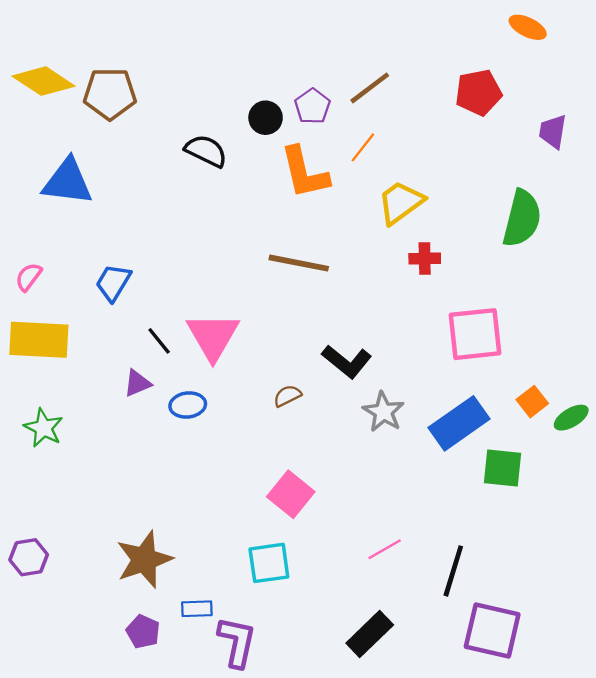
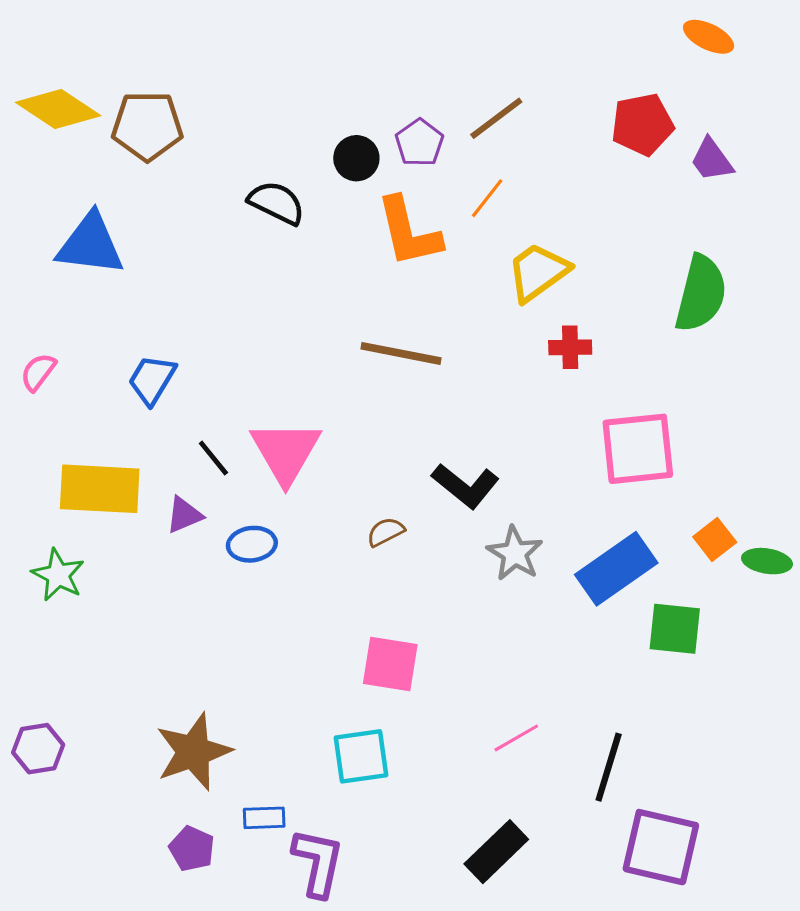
purple trapezoid: (553, 131) -> (712, 160), moved, turned -45
yellow rectangle: (39, 340) -> (100, 489), moved
green ellipse: (571, 418) -> (767, 561), turned 40
pink square: (291, 494) -> (390, 664), turned -30

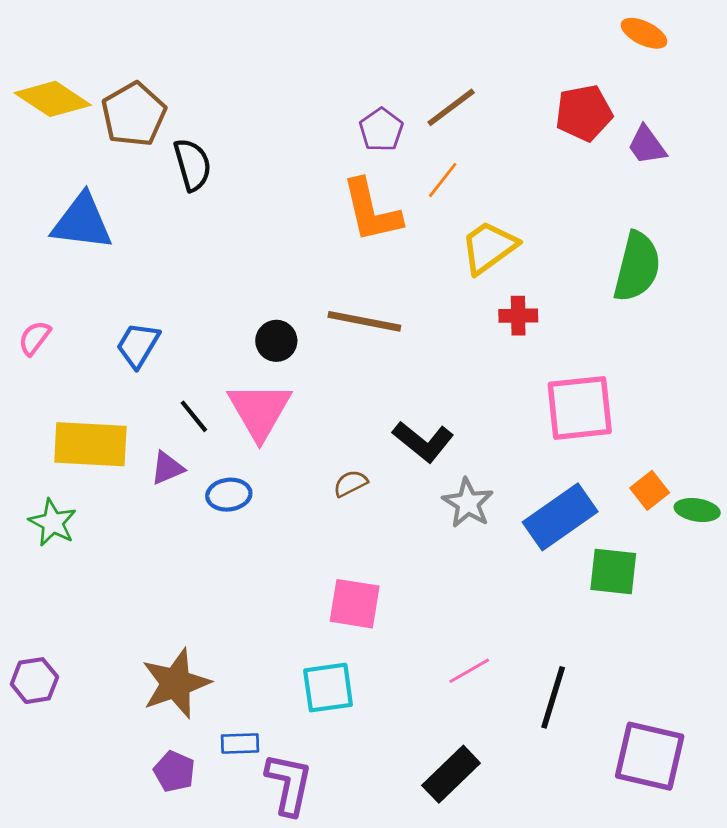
brown pentagon: (147, 126) -> (134, 114), turned -30
black circle: (356, 158) -> (276, 341), moved
black semicircle: (276, 203) -> (192, 165), moved, turned 48
purple square: (661, 847) -> (650, 756), moved

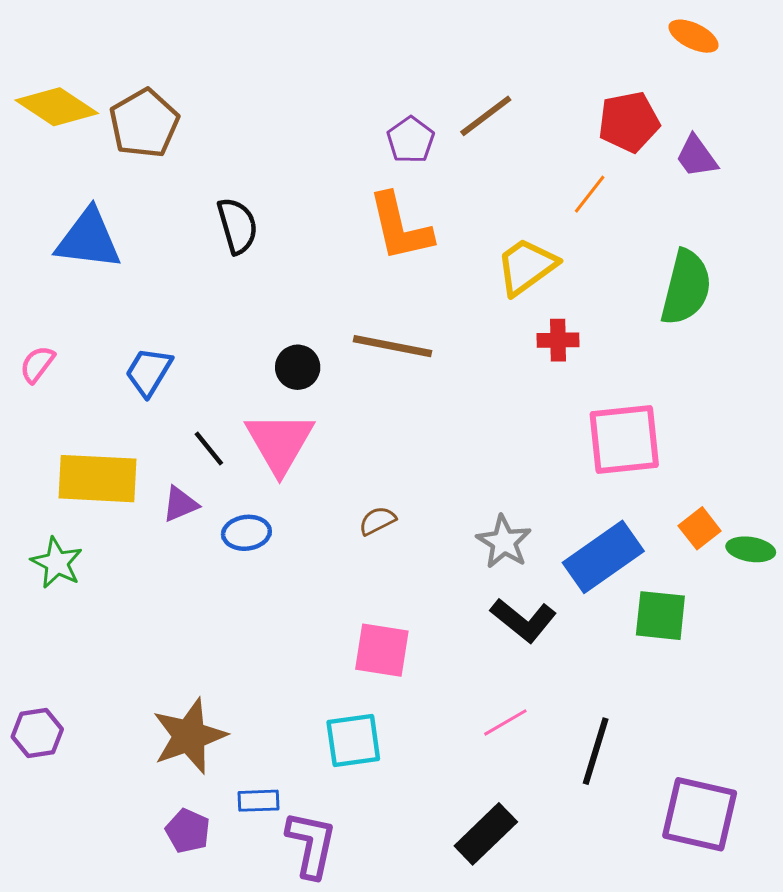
black semicircle: (192, 165) -> (237, 226), moved
orange line: (443, 180) -> (590, 194), moved
black L-shape: (423, 441) -> (523, 620), moved

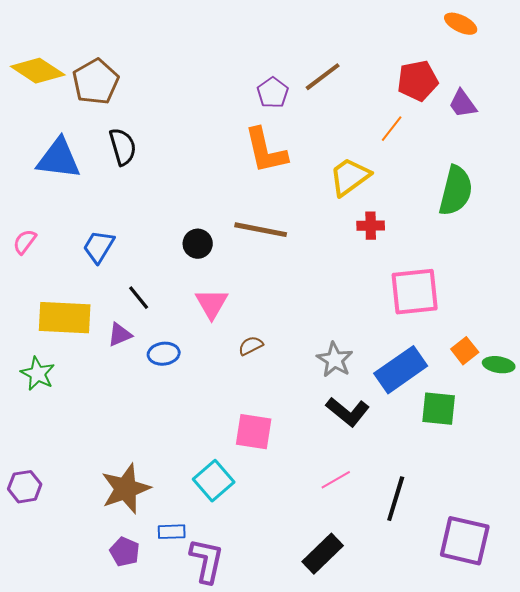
black semicircle: (237, 226) -> (123, 147), moved
pink triangle: (280, 442) -> (212, 304), moved, size x0.7
cyan square: (353, 741) -> (214, 481), moved, turned -33

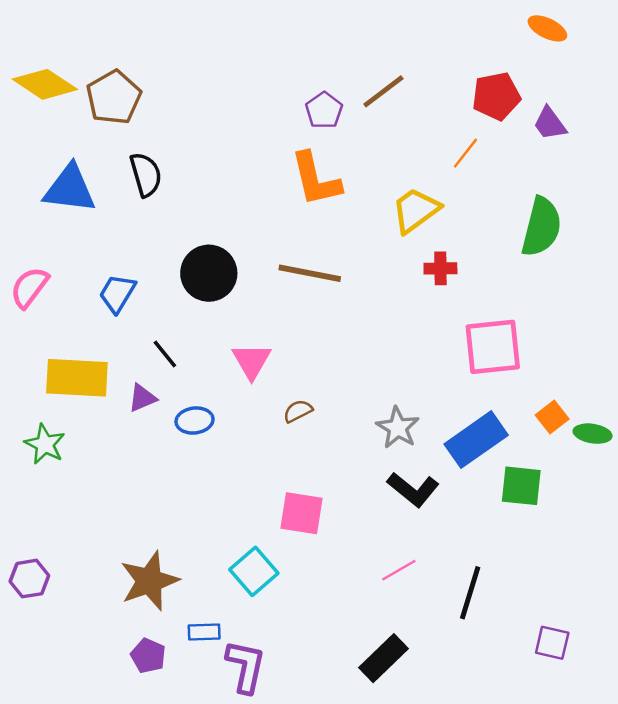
pink semicircle: (25, 242) -> (29, 287), size x1.4
black circle: (198, 244) -> (209, 273), moved, size x1.6
purple square: (465, 541) -> (552, 643), size x0.6

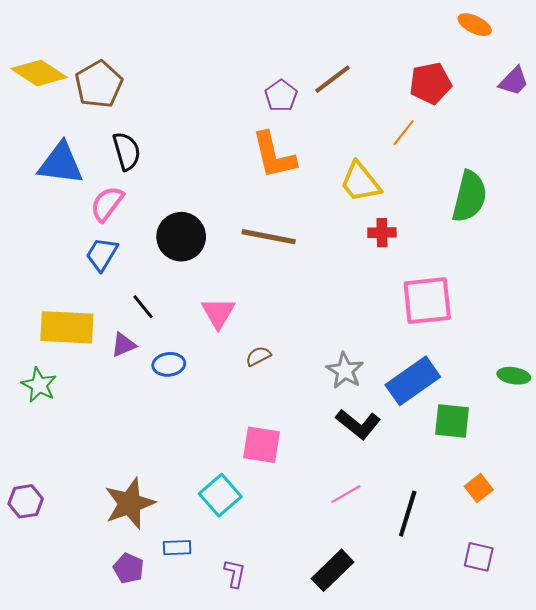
purple trapezoid: (550, 123) -> (514, 81), moved, turned -100
yellow trapezoid: (416, 210) -> (360, 182), turned -93
pink semicircle: (29, 287) -> (107, 204), moved
orange square: (552, 417) -> (479, 488), moved
purple L-shape: (246, 666) -> (235, 573), moved, size x0.6

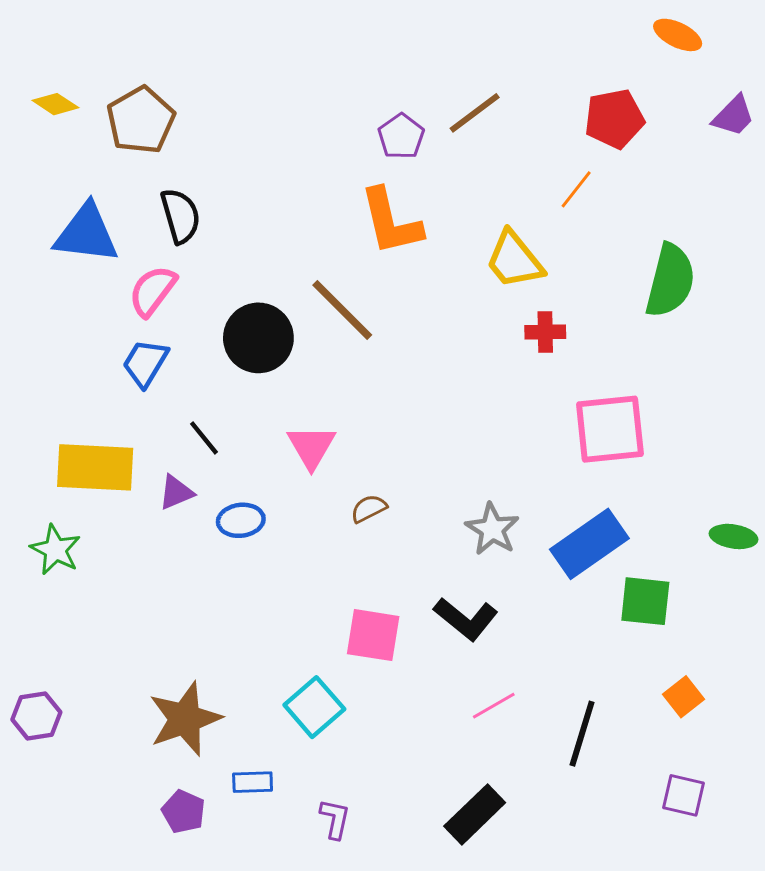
yellow diamond: (39, 73) -> (55, 104), size x0.6
brown line: (269, 237) -> (342, 310), moved, turned 34
black L-shape: (358, 424) -> (466, 619), moved

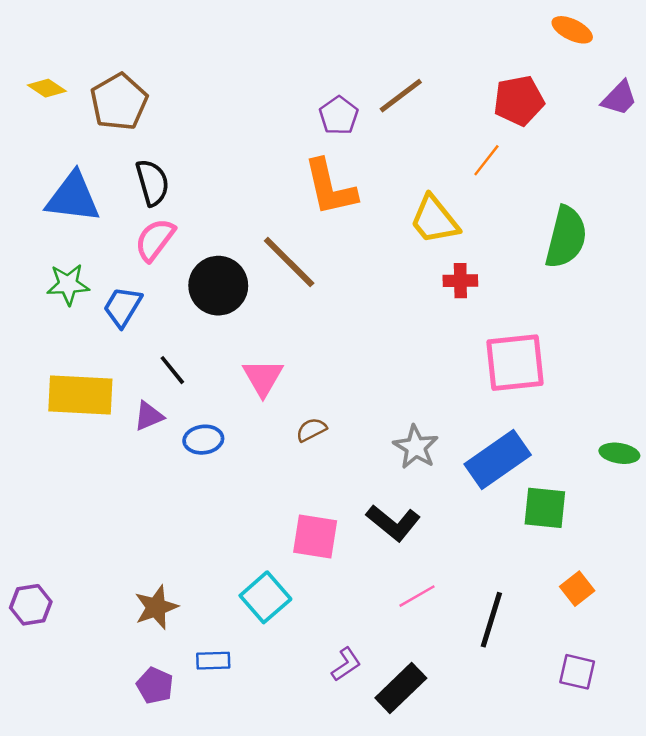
pink semicircle: (153, 291) -> (155, 240), moved
green star: (55, 550) -> (68, 284), moved, turned -30
brown star: (185, 719) -> (156, 607), size x0.7
purple L-shape: (335, 819) -> (346, 664), moved, turned 44

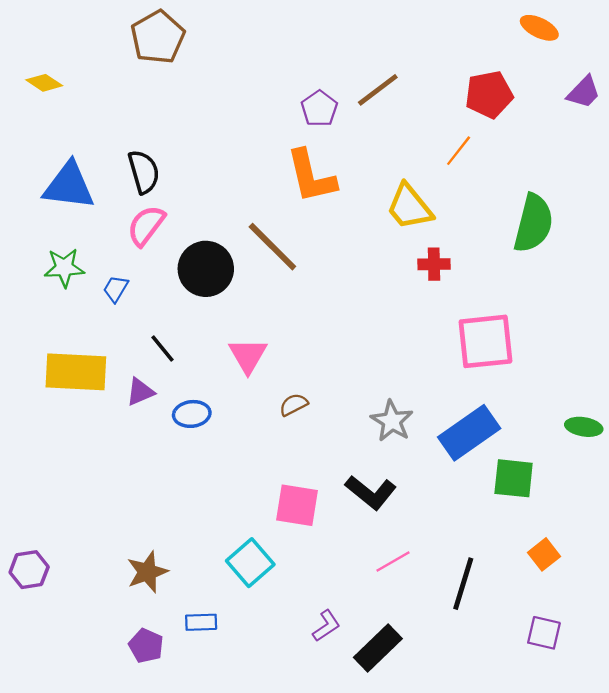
brown pentagon: (119, 102) -> (158, 37), moved
blue trapezoid: (123, 307) -> (116, 289), size x0.7

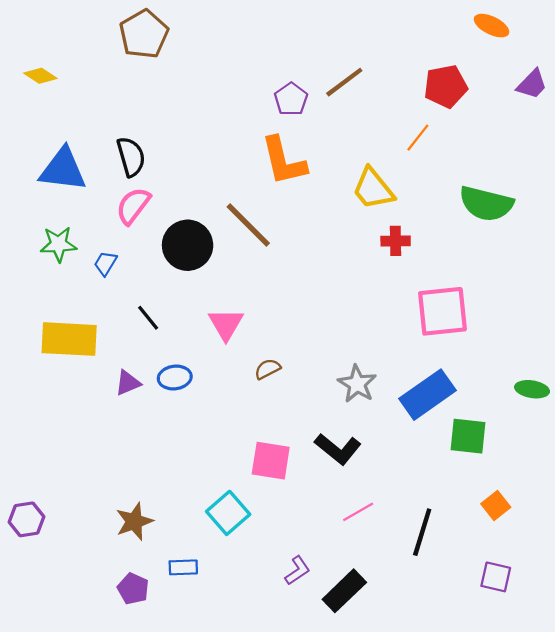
green semicircle: (533, 223) -> (486, 204), turned 90
purple triangle: (140, 392) -> (128, 383), moved

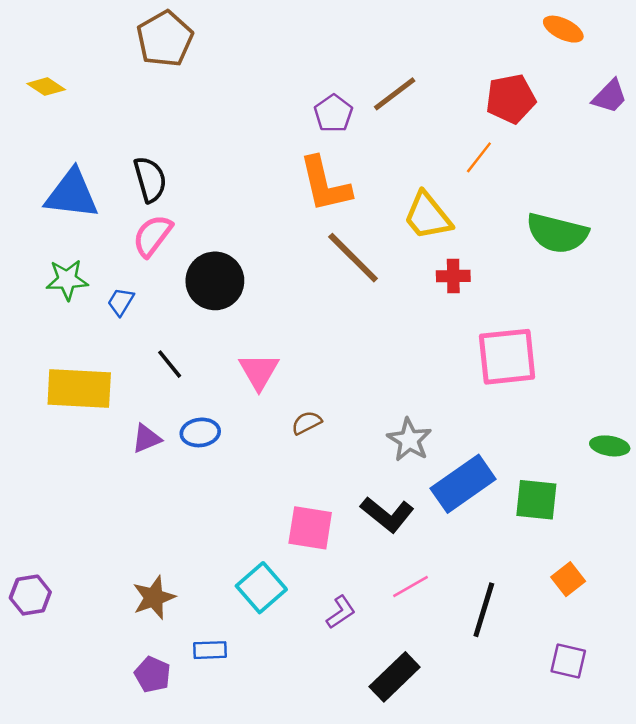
brown line: (248, 225) -> (353, 258), moved
blue rectangle: (428, 395) -> (463, 484), moved
purple L-shape: (297, 571) -> (341, 612), moved

